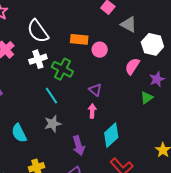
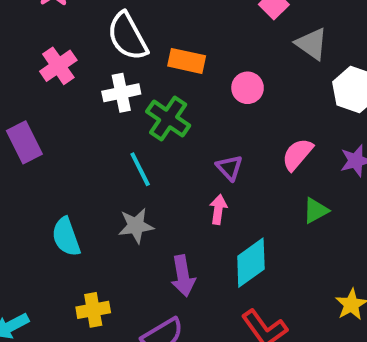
orange rectangle: (79, 39) -> (187, 61), moved
pink semicircle: (132, 66) -> (297, 154), moved
green triangle: (147, 98) -> (316, 211), moved

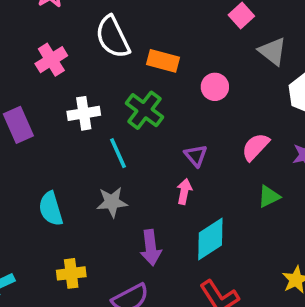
white cross: (121, 93) -> (84, 113), moved

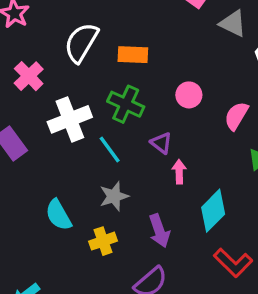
white semicircle: (113, 37) -> (81, 43), turned 69
pink circle: (215, 87) -> (189, 95), moved
white cross: (84, 113) -> (70, 119), size x1.4
purple triangle: (196, 156) -> (161, 143), moved
yellow cross: (71, 273) -> (103, 241), moved

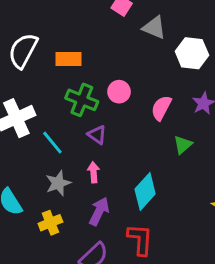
green cross: (126, 104) -> (82, 100), moved
pink arrow: (179, 172) -> (94, 172), moved
purple arrow: (159, 231) -> (99, 211), turned -132
red L-shape: (233, 263) -> (140, 240), moved, turned -128

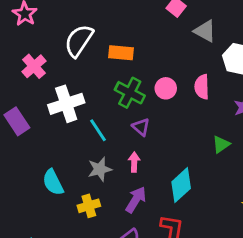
pink semicircle: (161, 108) -> (202, 87), moved, turned -35

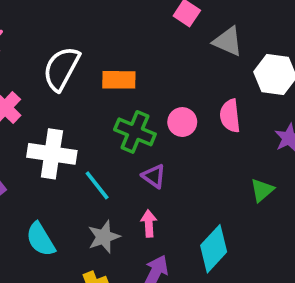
white cross: (66, 104) -> (52, 154), turned 32
cyan semicircle: (53, 182) -> (41, 239), moved

